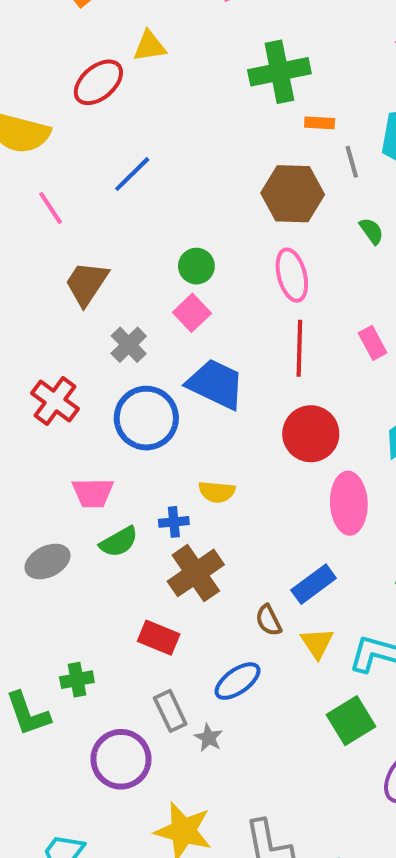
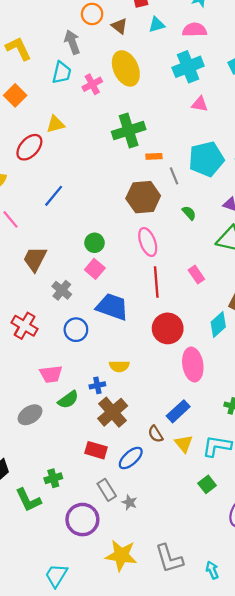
blue circle: (146, 418) -> (76, 330), size x0.7
blue ellipse: (238, 681) -> (131, 458), moved
green square: (351, 721) -> (207, 484), size x0.7

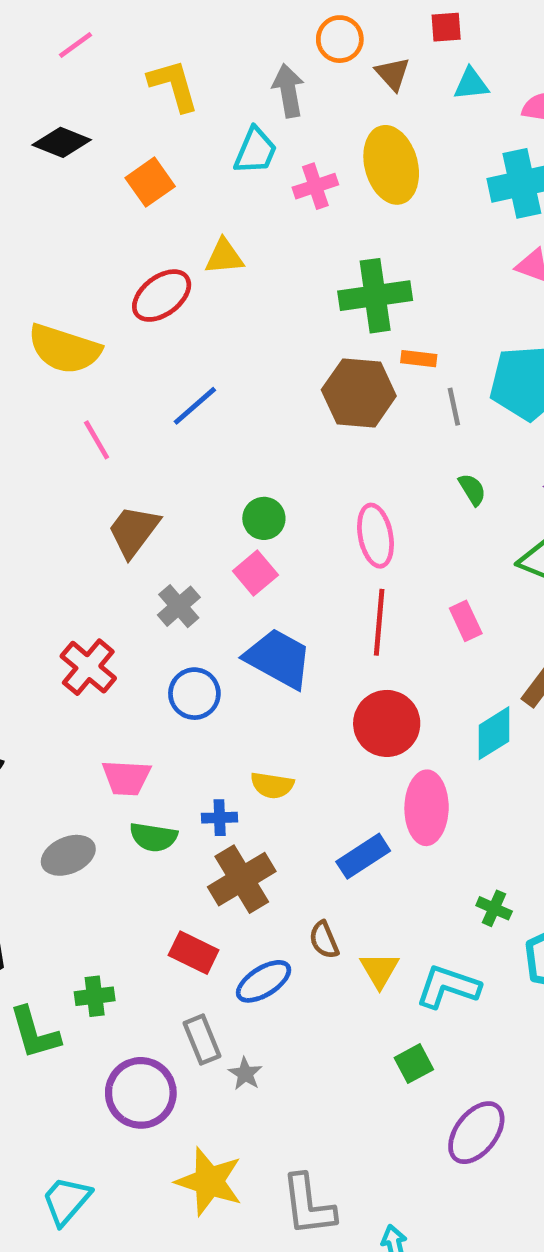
brown hexagon: (143, 197) -> (359, 393), moved
green semicircle: (68, 400) -> (153, 837), turned 35
blue rectangle: (178, 411) -> (363, 856), moved

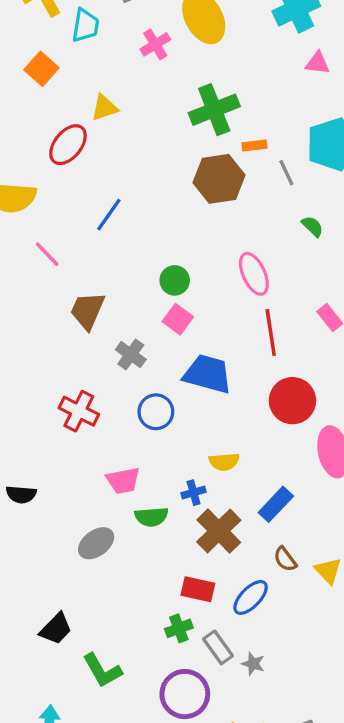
cyan trapezoid: (255, 151) -> (85, 25), moved
blue rectangle: (363, 856) -> (276, 504), moved
green cross: (95, 996) -> (179, 628), moved

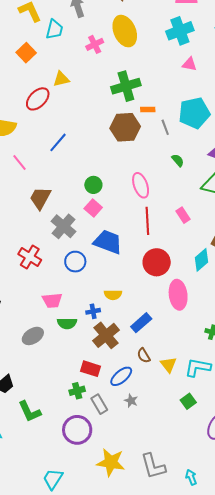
gray cross: (131, 354) -> (64, 226), size x1.4
gray star: (253, 664) -> (131, 401), moved

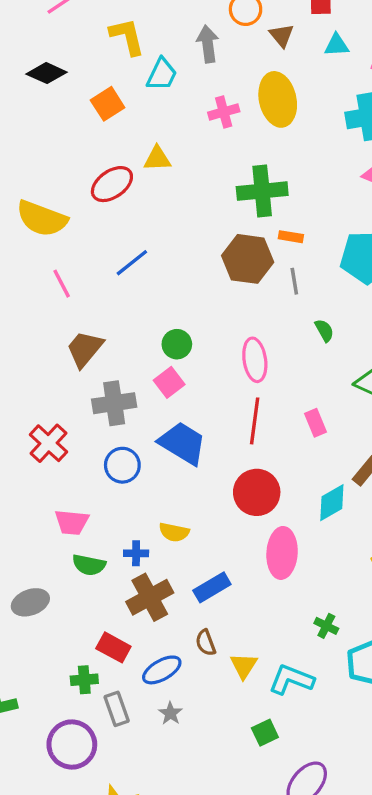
gray line: (165, 127) -> (294, 281), moved
gray cross: (64, 226) -> (114, 403), turned 30
gray ellipse: (33, 336) -> (30, 602), moved

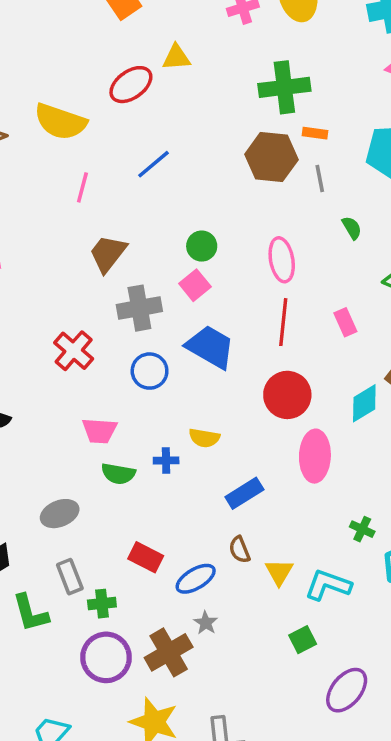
pink line: (62, 284) -> (82, 187), turned 44
brown cross: (150, 597) -> (169, 652), moved
green cross: (84, 680) -> (102, 604), moved
gray rectangle: (117, 709) -> (70, 577), moved

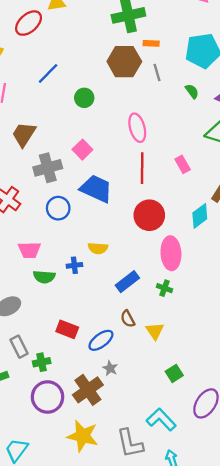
green semicircle: (352, 228) -> (192, 91), moved
green circle: (202, 246) -> (84, 98), moved
green cross: (362, 529) -> (165, 288), moved
cyan L-shape: (328, 585) -> (161, 420), moved, turned 32

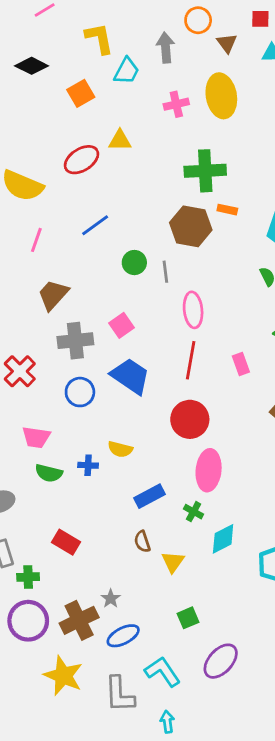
gray line: (157, 72) -> (165, 272), moved
cyan diamond: (200, 216) -> (223, 539), moved
blue ellipse: (101, 340) -> (123, 636), moved

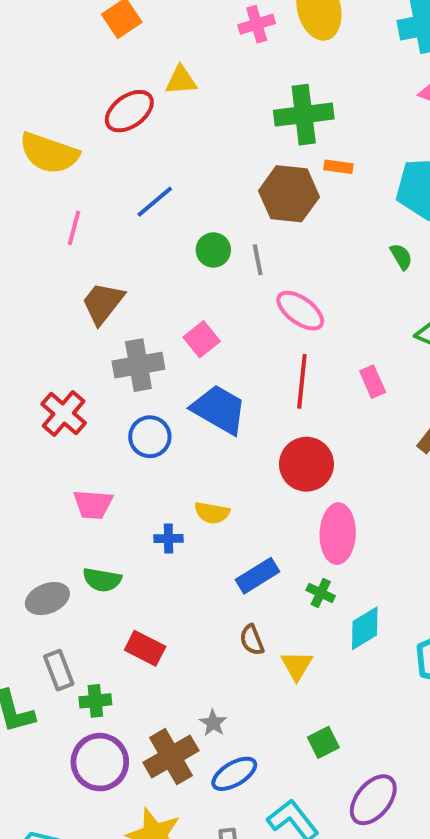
pink ellipse: (193, 310) -> (300, 311), turned -44
green semicircle: (49, 473) -> (102, 580), moved

